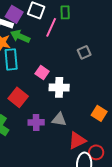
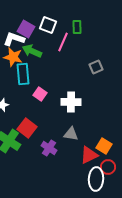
pink square: (42, 72) -> (40, 94), moved
red square: (18, 97) -> (27, 128), moved
orange square: (99, 113) -> (104, 146), moved
purple cross: (36, 122) -> (49, 148), moved, turned 35

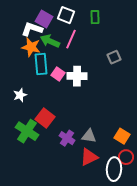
pink line: (63, 42) -> (71, 39), moved
pink square: (40, 94) -> (58, 74), moved
white cross: (71, 102) -> (77, 76), moved
gray triangle: (71, 134) -> (89, 136), moved
red triangle: (89, 155) -> (89, 157), moved

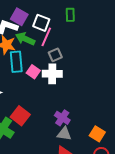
white square: (66, 15) -> (41, 23), moved
gray square: (114, 57) -> (55, 55), moved
purple cross: (67, 138) -> (62, 118), moved

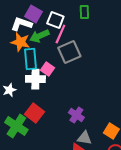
green arrow: (25, 39) -> (39, 36), turned -48
gray square: (55, 55) -> (69, 52), size x1.6
white cross: (52, 74) -> (35, 79), moved
gray triangle: (64, 134) -> (84, 138), moved

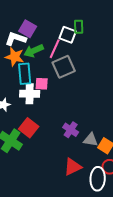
white square: (55, 20) -> (68, 35), moved
pink square: (47, 69) -> (42, 84), turned -32
gray triangle: (84, 138) -> (91, 140), moved

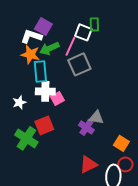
pink square: (42, 84) -> (57, 98), moved, turned -32
red square: (29, 128) -> (44, 125), turned 30
gray triangle: (91, 140) -> (96, 117), moved

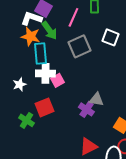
white square: (83, 32) -> (110, 37), moved
pink line: (70, 46) -> (73, 17), moved
green arrow: (49, 48) -> (49, 30), turned -102
green cross: (26, 138) -> (26, 120), size x0.7

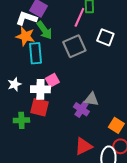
pink line: (73, 17) -> (79, 17), moved
white cross: (45, 73) -> (40, 89), moved
red square: (44, 107) -> (39, 107), turned 36
green cross: (26, 120) -> (21, 120), turned -35

